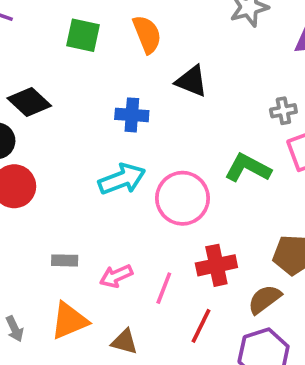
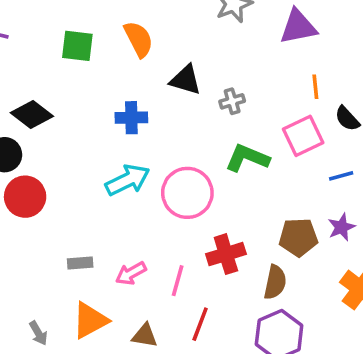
gray cross: (283, 111) -> (232, 101), moved
brown semicircle: (264, 299) -> (275, 282), turned 144
red line: (201, 326) -> (200, 324), moved

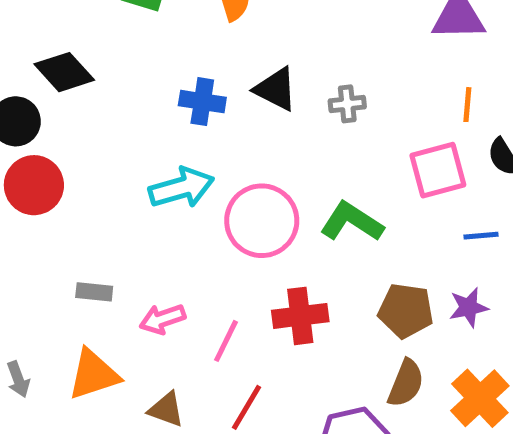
black triangle: (186, 80) -> (276, 89), moved
green L-shape: (247, 158) -> (352, 222), moved
brown semicircle: (275, 282) -> (406, 383), moved

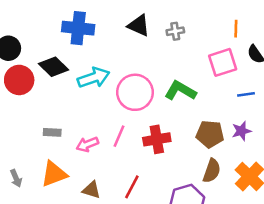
black diamond: (64, 72) -> (53, 67), moved
blue cross: (202, 102) -> (78, 28), moved, size x1.4
pink line: (226, 341) -> (119, 136), moved

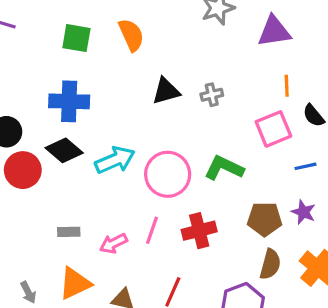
black triangle: (139, 26) -> (166, 91), turned -35
blue cross: (78, 28) -> (69, 101), moved
purple star: (241, 131) -> (303, 212), turned -30

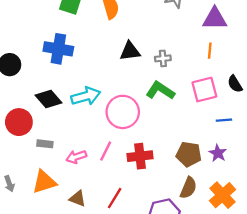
orange line: (287, 86) -> (210, 51), moved
black diamond: (64, 150) -> (49, 99), moved
green L-shape: (224, 168) -> (160, 91), moved
red circle: (23, 170) -> (19, 122), moved

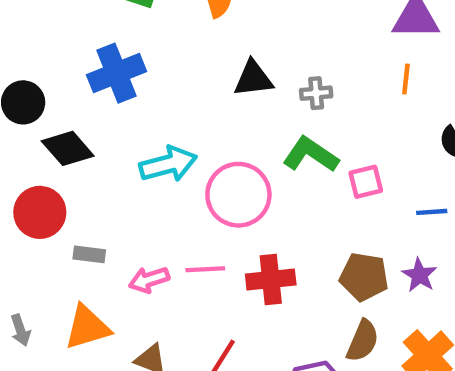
blue cross: (58, 49) -> (116, 73), turned -32
pink square: (204, 90) -> (366, 182), moved, size x0.7
black diamond: (49, 99) -> (68, 148), moved
pink line: (106, 151) -> (205, 269), turned 60

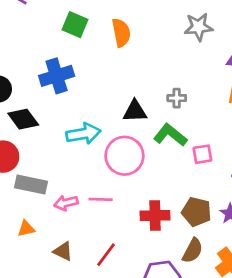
black triangle: (253, 79) -> (135, 111), moved
gray rectangle: (89, 254) -> (31, 185), size x1.6
red cross: (271, 279) -> (155, 215), moved
orange triangle: (87, 327) -> (26, 229), size x0.6

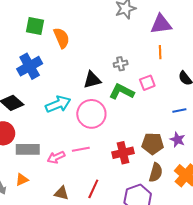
orange semicircle: (121, 33) -> (62, 38), moved
pink square: (202, 154) -> (147, 83), moved
orange triangle: (26, 229) -> (22, 180), moved

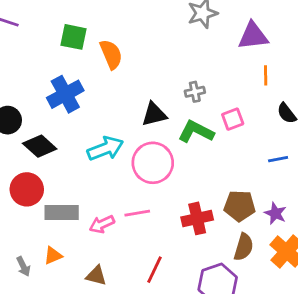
orange line: (160, 52) -> (266, 75), moved
purple star: (177, 140) -> (275, 213), moved
brown triangle: (61, 193) -> (96, 276), moved

